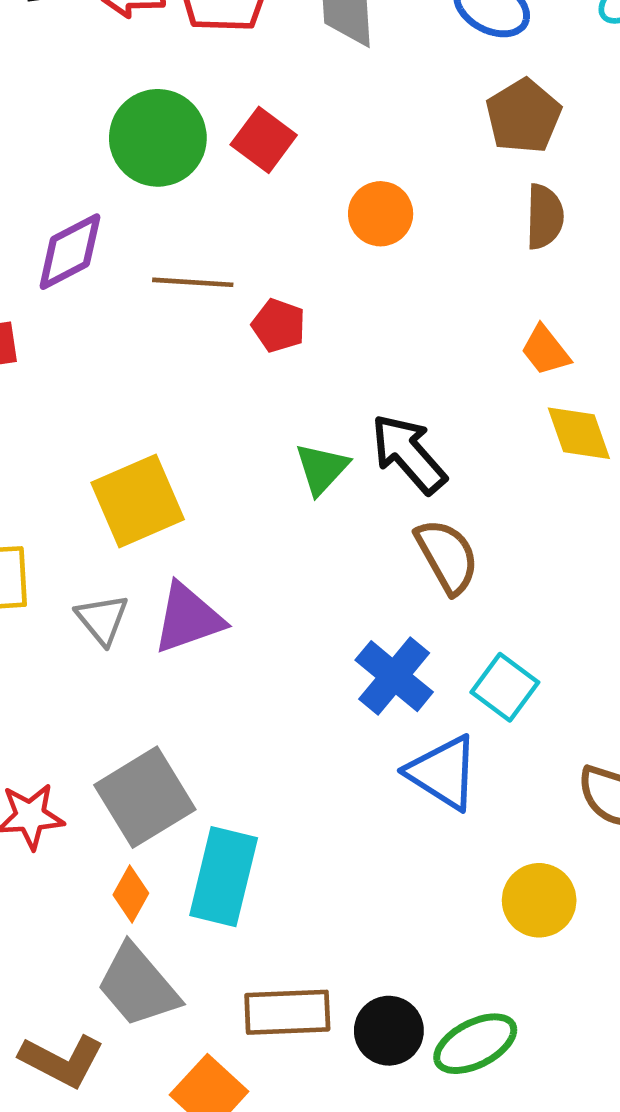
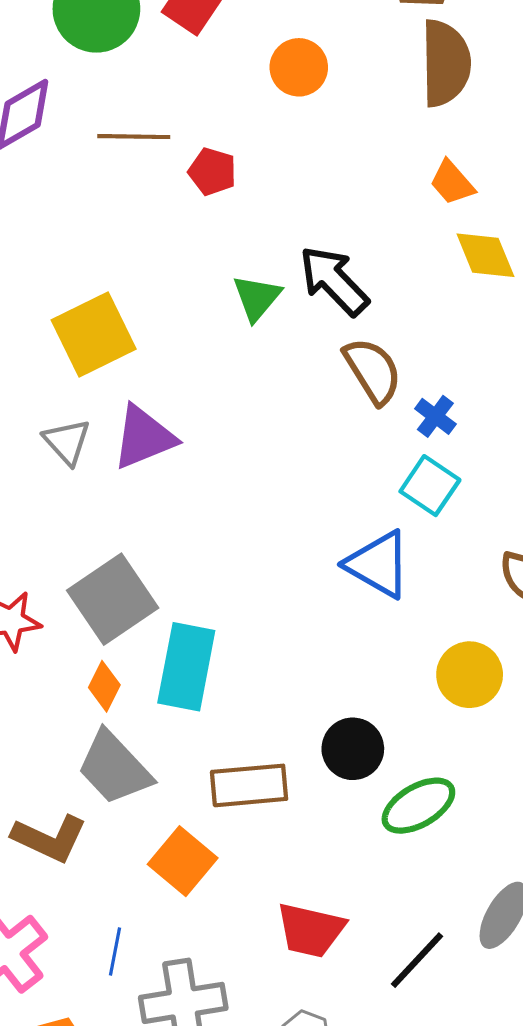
brown semicircle: (544, 217) -> (446, 63), size x1.5
blue cross: (394, 676) -> (435, 416), moved, size x0.6
black circle: (389, 1031) -> (353, 749), moved

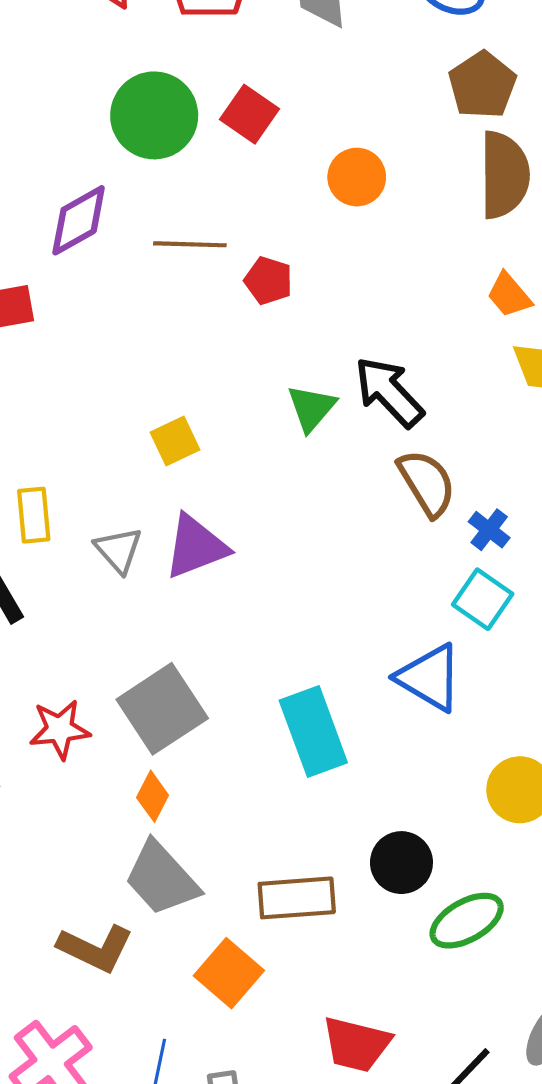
yellow square: (94, 334) -> (175, 441), moved, size x0.6
cyan rectangle: (186, 667) -> (313, 732), moved, turned -32

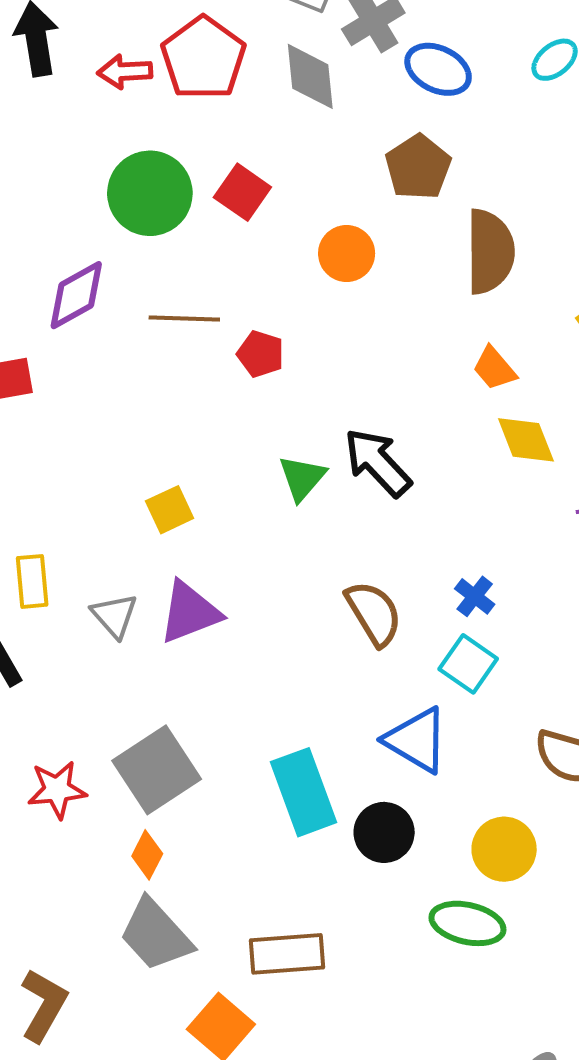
brown pentagon: (482, 85) -> (418, 167), moved
brown semicircle: (427, 483) -> (374, 613), moved
black circle: (401, 863) -> (384, 832), moved
green ellipse: (467, 921) -> (467, 923), moved, turned 42
brown L-shape: (95, 948) -> (44, 1005), moved, turned -86

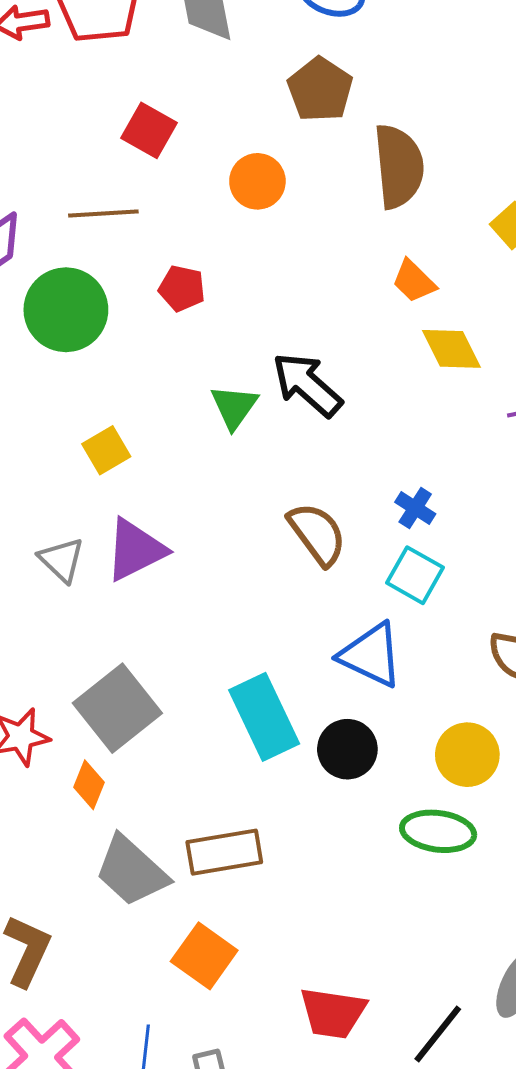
green circle: (150, 193) -> (66, 310), moved
brown line: (184, 319) -> (103, 214), moved
orange diamond: (147, 855) -> (89, 785), moved
brown rectangle: (287, 954) -> (224, 852), moved

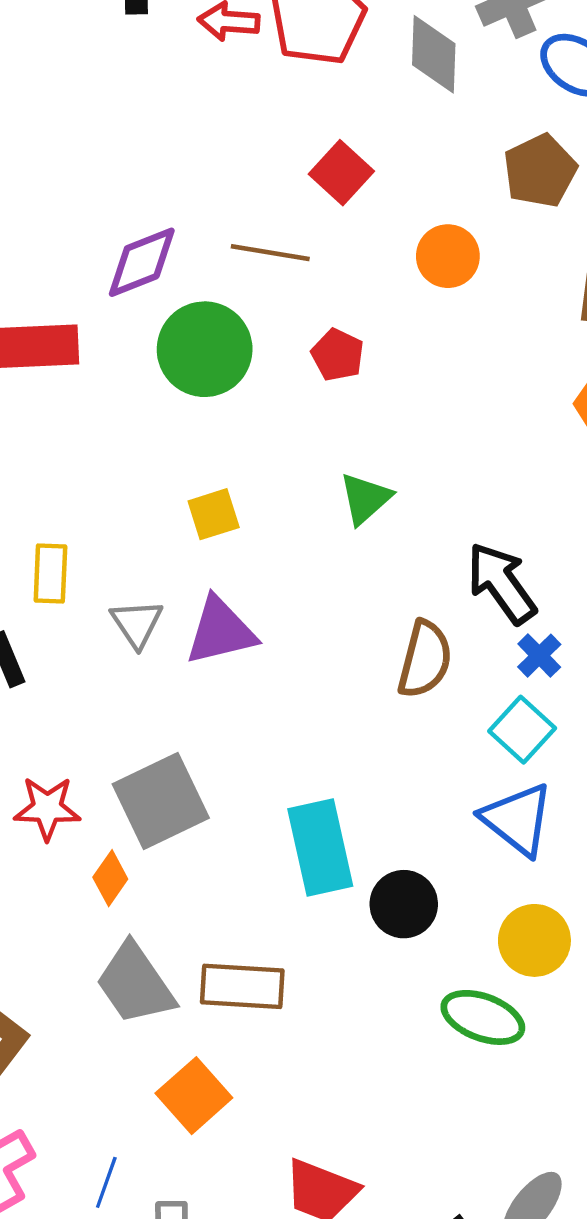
black arrow: (307, 385) -> (501, 583), moved
brown semicircle: (317, 534) -> (425, 659), turned 38
blue triangle: (371, 655) -> (517, 819), moved

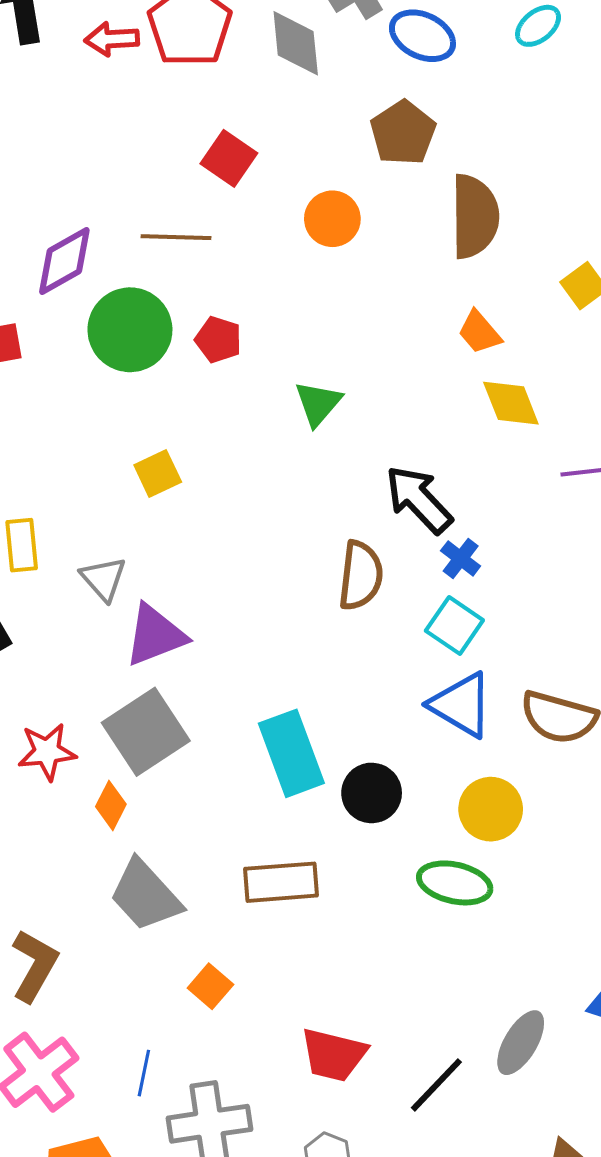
red pentagon: (338, 355) -> (218, 340), moved
green triangle: (365, 498) -> (318, 403), moved
purple triangle: (221, 631) -> (155, 635), moved
brown rectangle: (242, 986) -> (281, 882), moved
orange square: (194, 1096) -> (210, 986), size x0.7

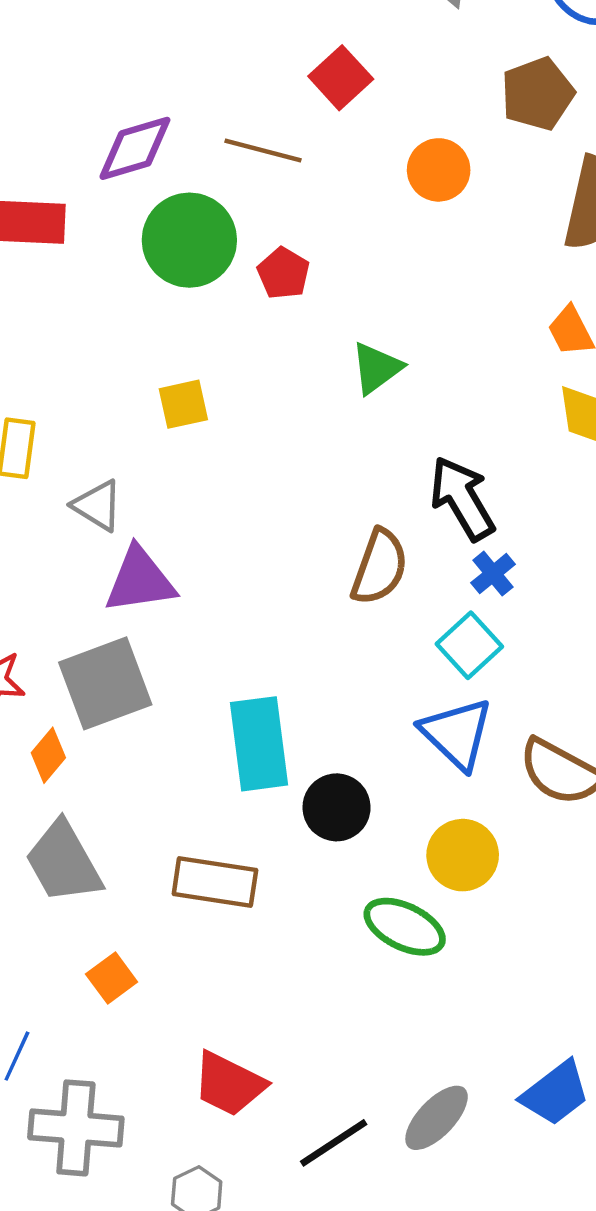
gray triangle: (103, 579) -> (97, 506), turned -30

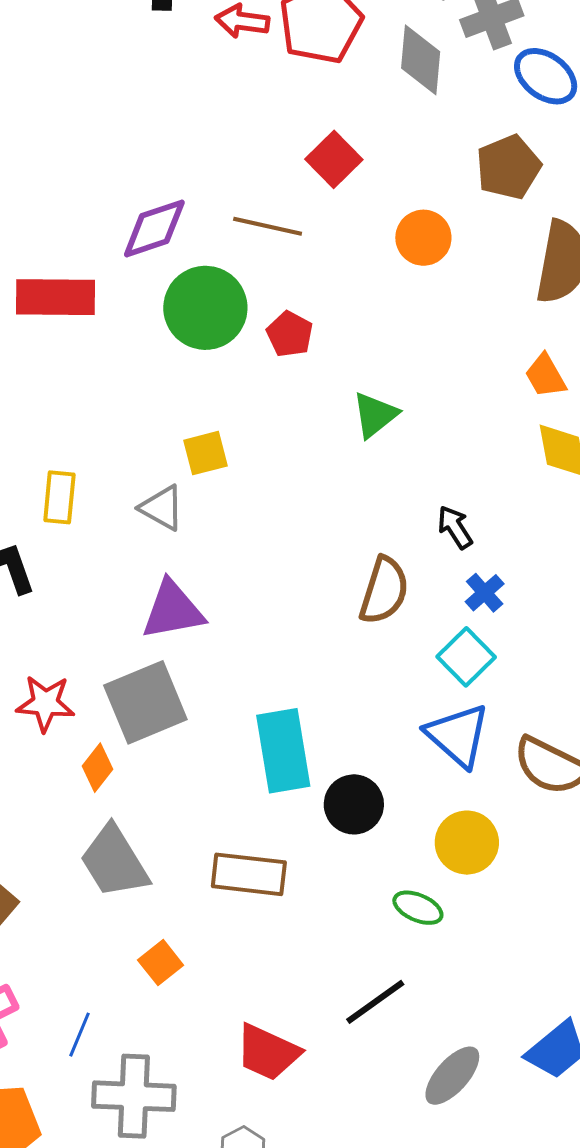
black arrow: (462, 498) -> (455, 527), size x0.6
gray triangle: (97, 506) -> (162, 508), moved
green ellipse: (405, 927) -> (418, 908), size x0.7
black line: (334, 1143) -> (375, 1002), moved

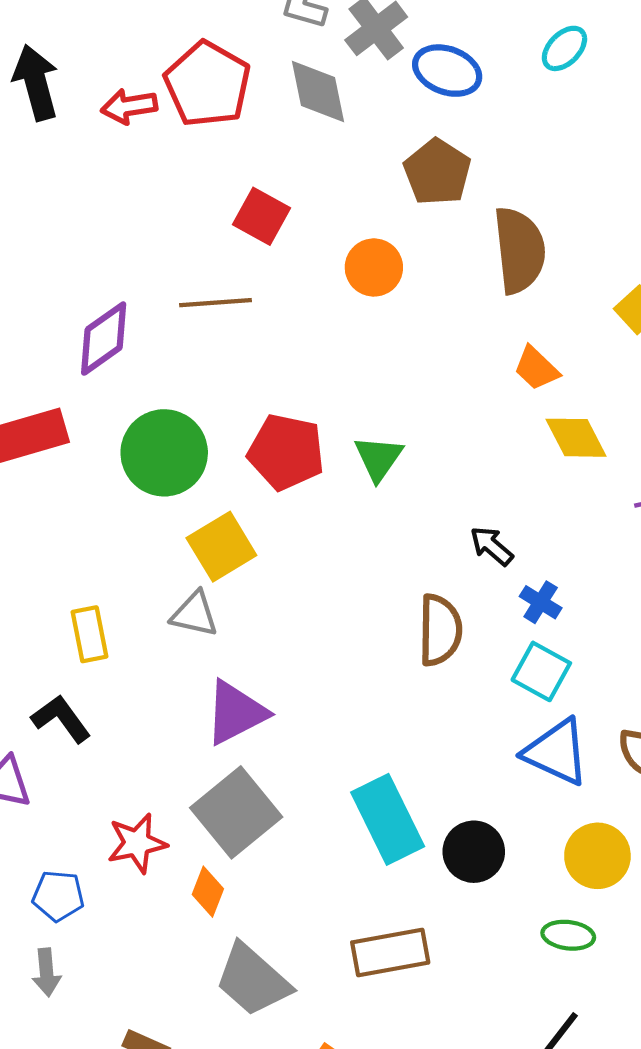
green circle: (205, 308) -> (164, 453), moved
red pentagon: (290, 334) -> (286, 452), moved, size x1.6
yellow square: (205, 453) -> (221, 547), size x1.4

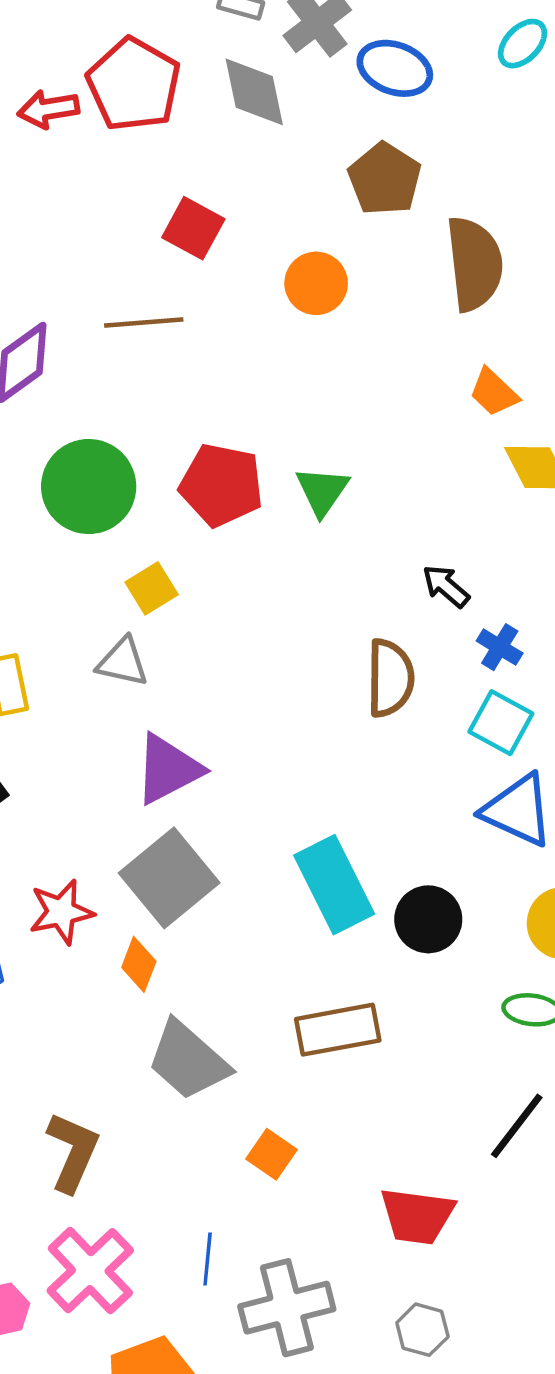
yellow square: (221, 547) -> (152, 588), size x0.7

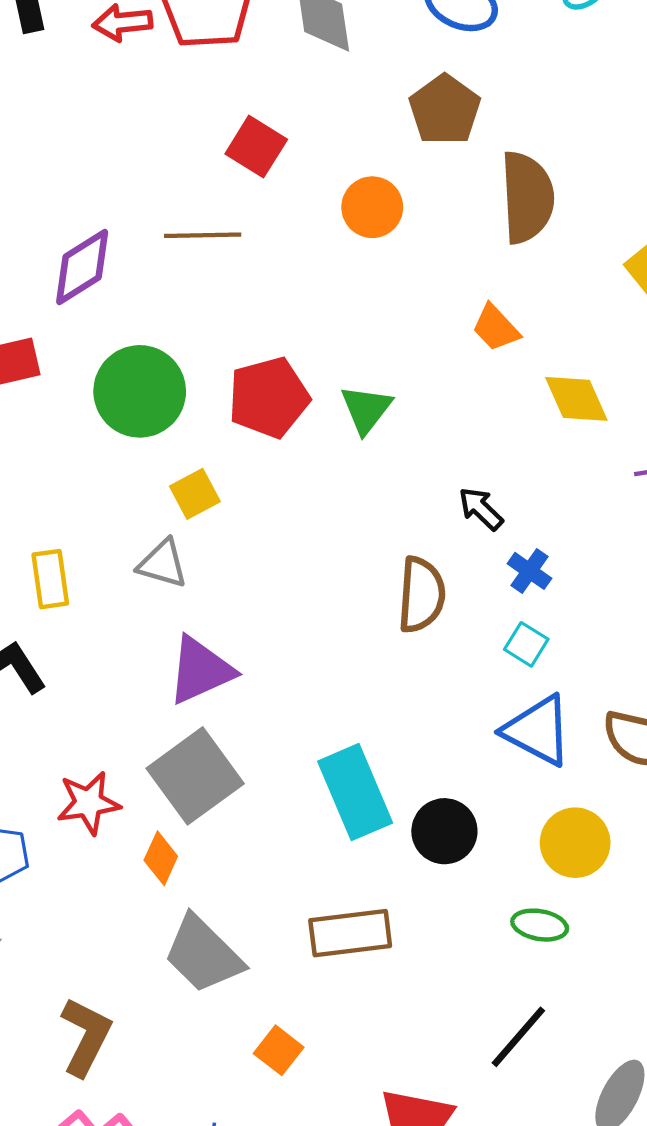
orange trapezoid: (494, 392) -> (496, 328), moved
red pentagon: (221, 485) -> (269, 397), turned -30
cyan square: (501, 723) -> (526, 644), size x0.7

